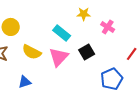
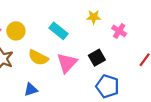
cyan rectangle: (62, 33) -> (58, 31), moved
blue pentagon: (112, 79) -> (107, 86), moved, turned -30

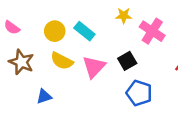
yellow circle: (16, 31) -> (55, 31), moved
pink cross: (119, 31) -> (152, 31), size x1.5
blue triangle: (31, 89) -> (44, 97), moved

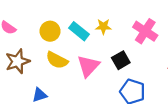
yellow star: (124, 16) -> (103, 27), moved
brown star: (21, 62) -> (17, 61), turned 30

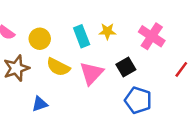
yellow circle: (50, 31) -> (40, 39), moved
cyan rectangle: (79, 31) -> (82, 36), turned 30

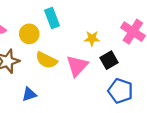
yellow star: (107, 31) -> (92, 38), moved
cyan rectangle: (82, 36) -> (52, 18), moved

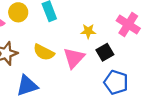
yellow circle: (29, 34) -> (18, 12), moved
blue triangle: (29, 94) -> (27, 86), size x1.5

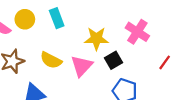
yellow star: (88, 31) -> (96, 39), size x1.5

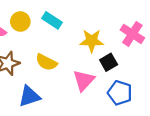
cyan rectangle: (57, 18) -> (52, 20), turned -36
pink triangle: (82, 66) -> (84, 80), moved

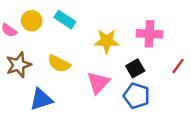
pink cross: (132, 34) -> (150, 34), turned -30
black square: (109, 62) -> (135, 68), moved

